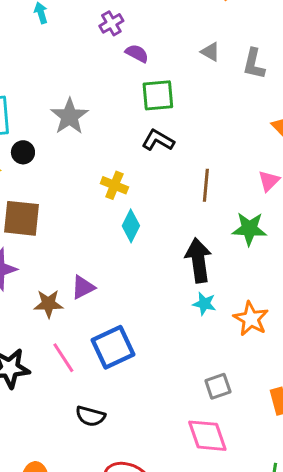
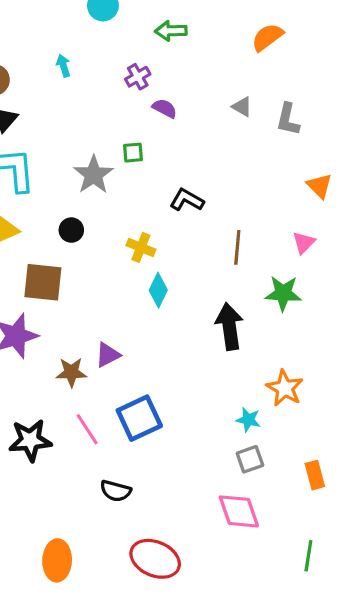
green square: (158, 95) -> (133, 153), moved, size x0.6
black circle: (23, 152) -> (71, 230), moved
cyan star: (204, 304) -> (248, 420), moved

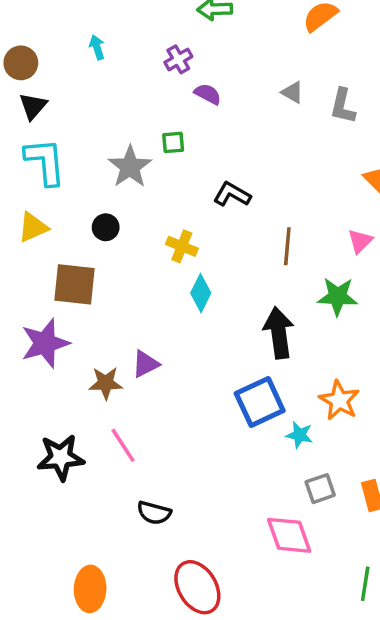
blue square: (139, 418) -> (260, 402), moved
gray square: (250, 459) -> (320, 489), moved
red ellipse: (155, 559) -> (197, 587), turned 36

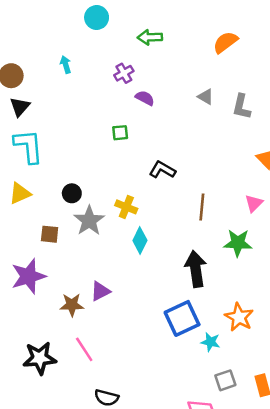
gray star: (130, 167) -> (89, 221), moved
brown square: (75, 284) -> (50, 234), size x0.6

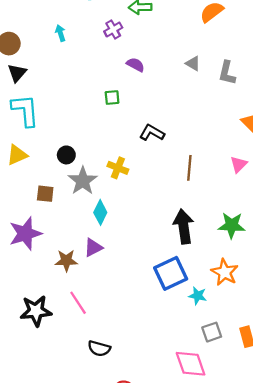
purple cross: (124, 73) -> (113, 29), moved
cyan diamond: (140, 240) -> (100, 212), moved
green star: (238, 243) -> (232, 225), moved

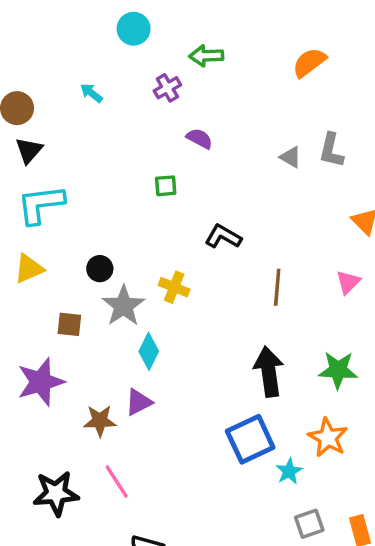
cyan arrow: (60, 33) -> (91, 93), turned -35
gray triangle: (193, 63) -> (291, 157), moved
cyan L-shape: (25, 110) -> (41, 204), turned -92
cyan star: (198, 296) -> (289, 471), turned 30

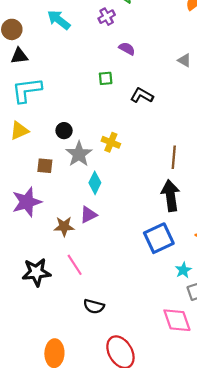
cyan arrow: (91, 93) -> (59, 20), size x1.6
black triangle: (29, 150) -> (19, 56), turned 42
black L-shape: (223, 237) -> (142, 95), moved
brown line: (277, 287) -> (174, 157), moved
cyan star: (289, 471) -> (183, 270), moved

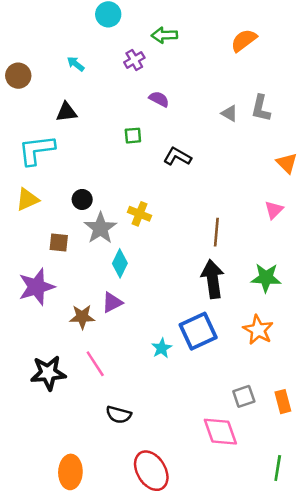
cyan arrow: (59, 20) -> (76, 64), size x0.6
black triangle: (19, 56) -> (66, 112), moved
cyan star: (183, 270) -> (162, 348), moved

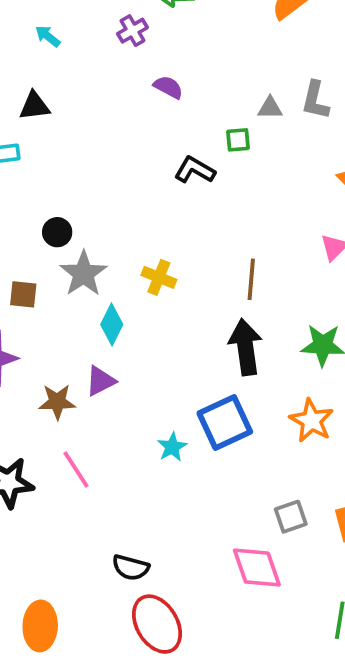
gray triangle: (229, 113) -> (270, 108), turned -30
green square: (133, 136) -> (238, 140), moved
yellow cross: (140, 214) -> (159, 277), moved
black semicircle: (119, 415) -> (131, 568), moved

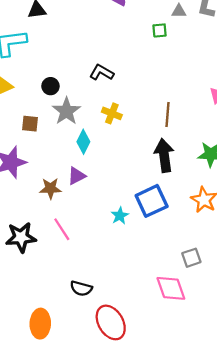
black L-shape: (195, 170) -> (102, 73), moved
black semicircle: (131, 568) -> (81, 288), moved

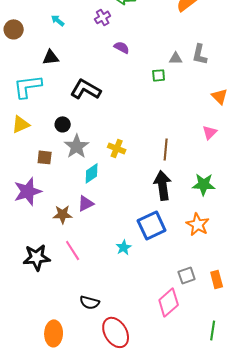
black L-shape: (102, 73) -> (86, 89), moved, size x1.4
cyan diamond: (83, 142) -> (92, 173), turned 30
cyan star: (120, 216) -> (124, 247), moved
pink diamond: (171, 288) -> (169, 302), turned 68

